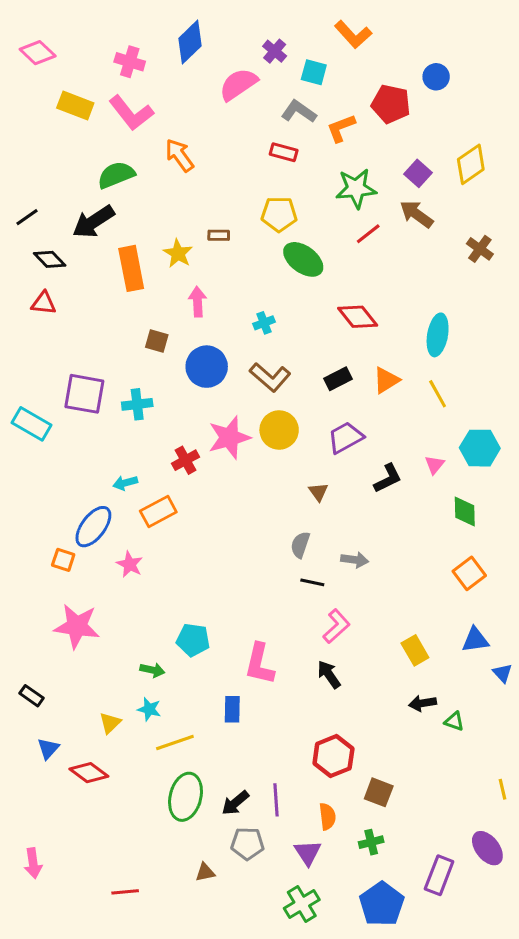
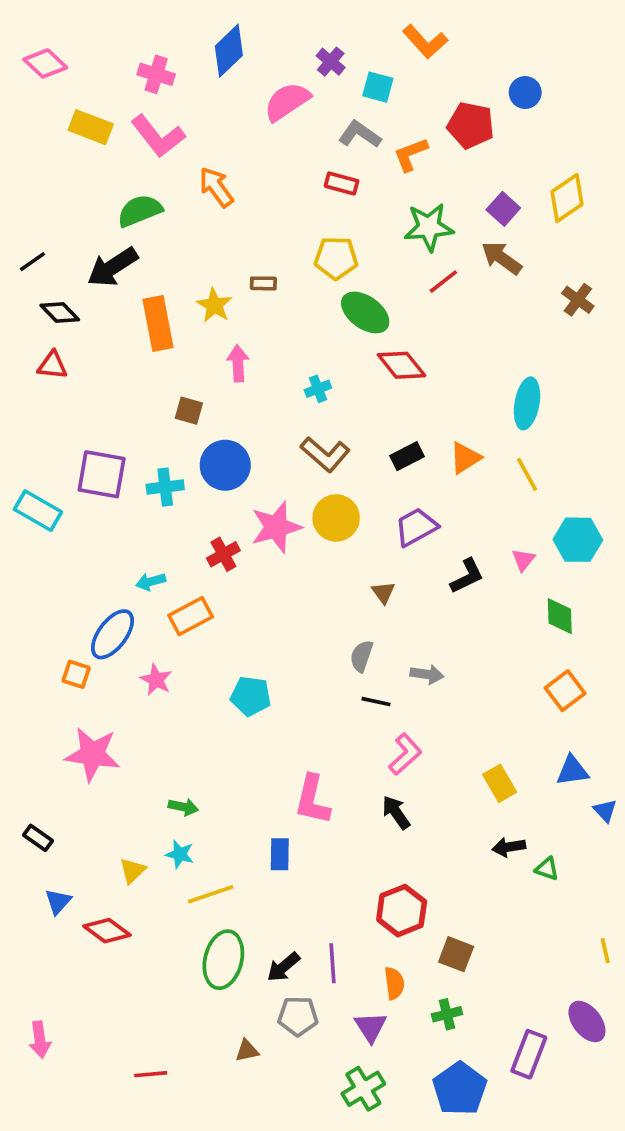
red diamond: (358, 317) -> (402, 365), moved
blue circle: (207, 367) -> (225, 465), moved
cyan pentagon: (193, 640) -> (251, 696), moved

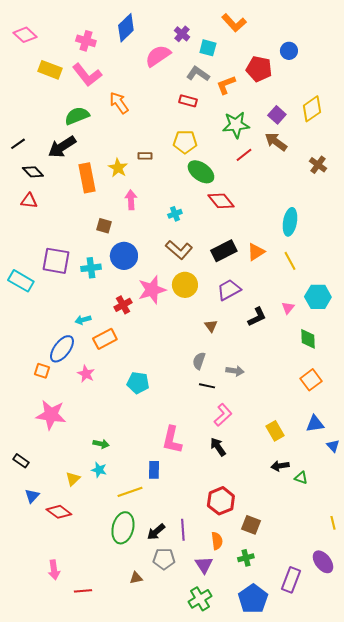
black rectangle: (407, 456) -> (224, 251), size x1.4
yellow line: (211, 894) -> (130, 492), moved
pink arrow: (40, 1040) -> (54, 570), moved

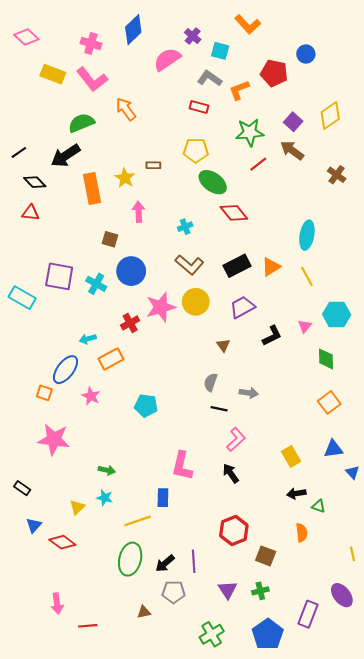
cyan cross: (91, 268) -> (96, 284), turned 36
orange semicircle: (217, 541) -> (302, 533), moved
purple triangle: (204, 565) -> (228, 590), moved

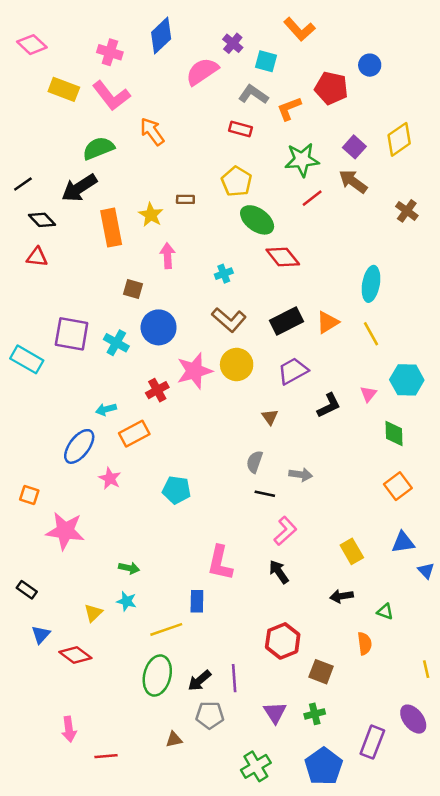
yellow pentagon: (196, 150) -> (237, 181), turned 30
orange square: (44, 393) -> (29, 495), moved
black arrow: (296, 493) -> (342, 596), moved

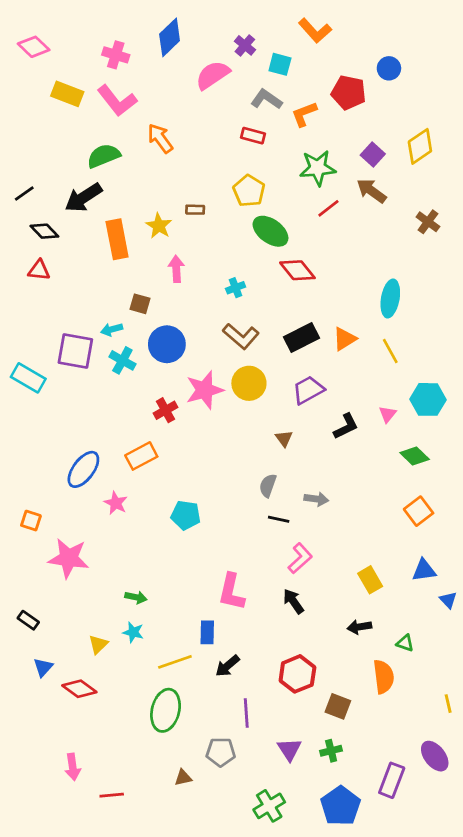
cyan arrow: (106, 409) -> (112, 329), moved
green diamond: (394, 434) -> (415, 456), turned -44
orange semicircle: (365, 644) -> (384, 677), size x1.4
black arrow: (199, 681) -> (227, 666), moved

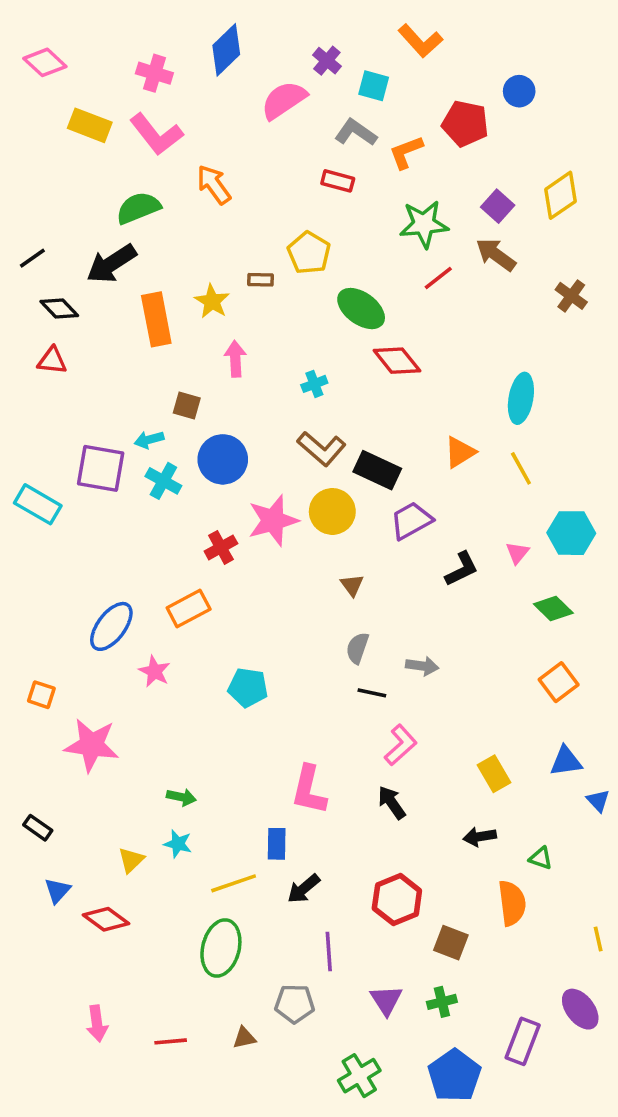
yellow pentagon: (249, 191) -> (309, 253), moved
black rectangle: (301, 338) -> (377, 470), moved, turned 52
brown triangle: (284, 438) -> (352, 585), moved
red line: (112, 795) -> (171, 1041), moved

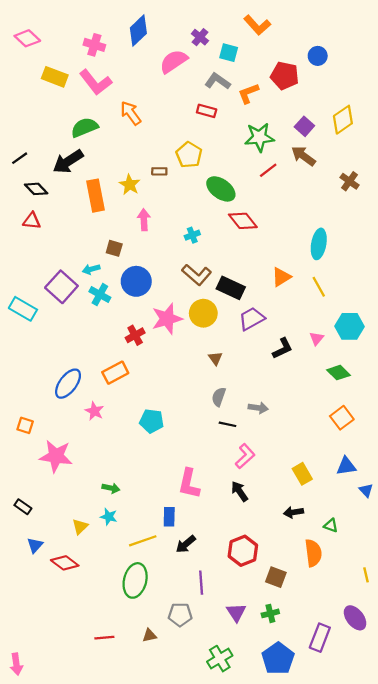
purple square: (101, 468) -> (61, 287), turned 32
pink arrow: (97, 1023) -> (16, 664), moved

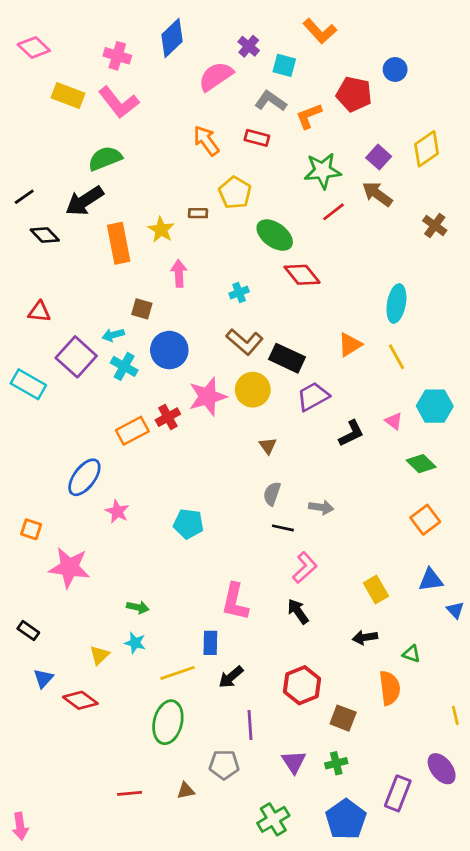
orange arrow: (131, 113) -> (206, 141), moved
red triangle: (32, 221) -> (39, 312), moved
pink triangle: (317, 339) -> (394, 421), turned -32
orange rectangle: (115, 373) -> (132, 431), moved

